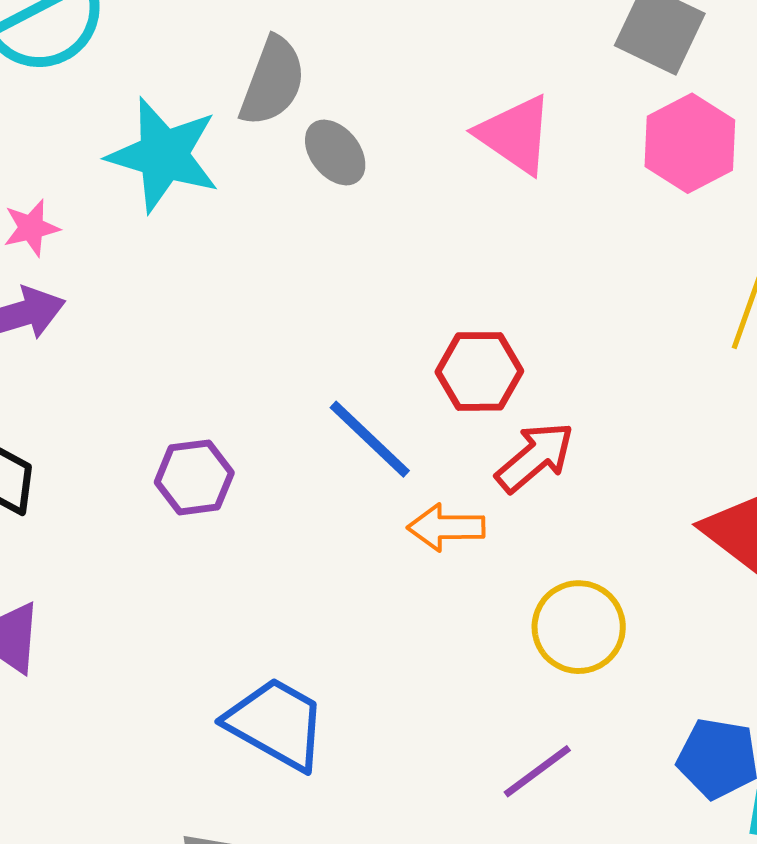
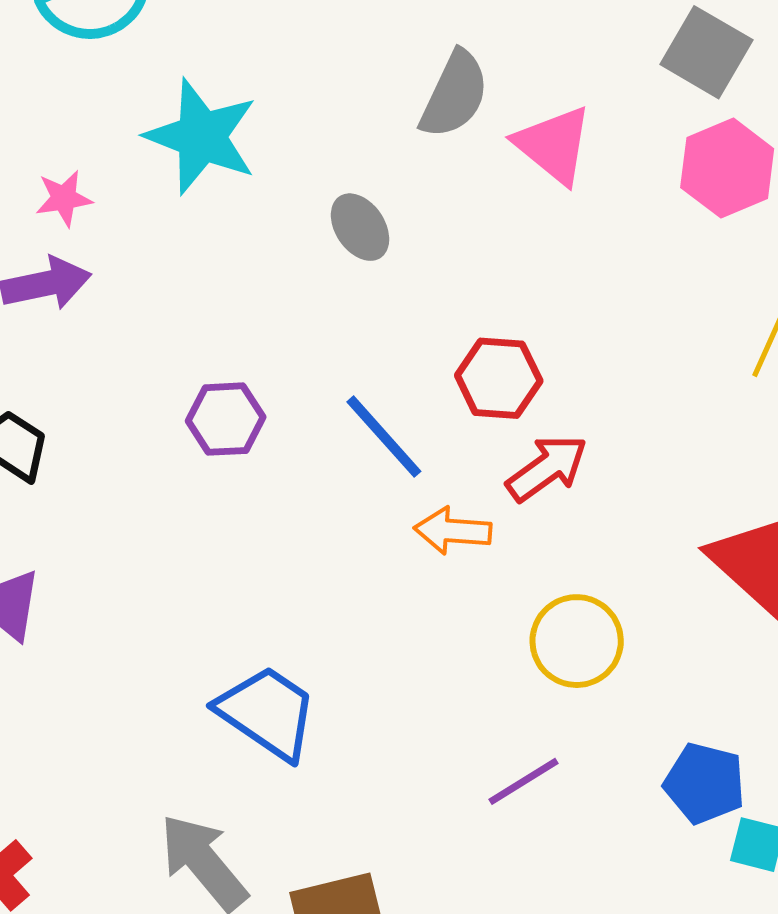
gray semicircle: (273, 81) -> (454, 94), moved
gray ellipse: (335, 152) -> (360, 227), moved
purple hexagon: (194, 477) -> (226, 419), moved

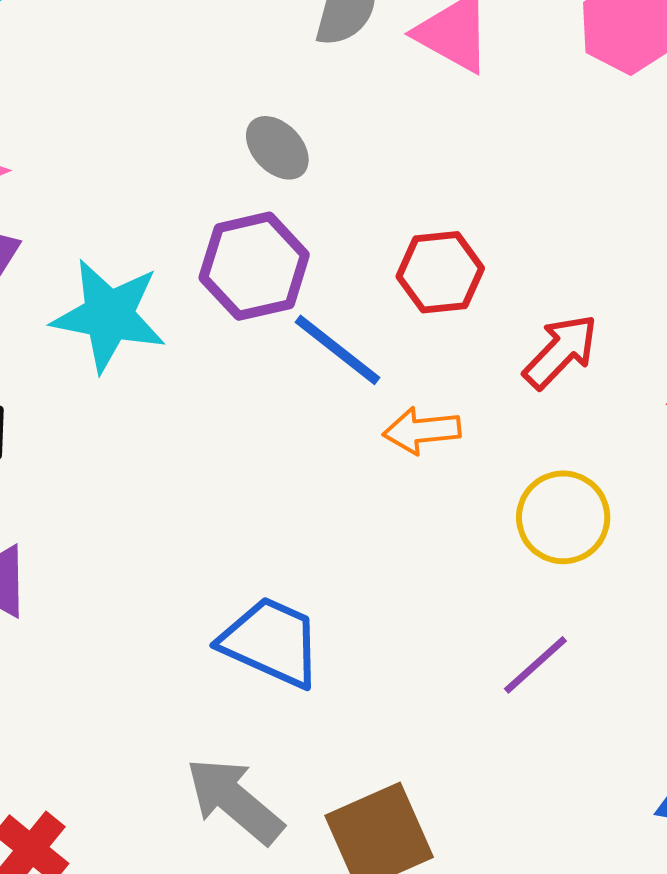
cyan star: (201, 137) -> (109, 315), moved
purple hexagon: (226, 419) -> (254, 266), moved, size x1.4
red arrow: (547, 468) -> (561, 351), moved

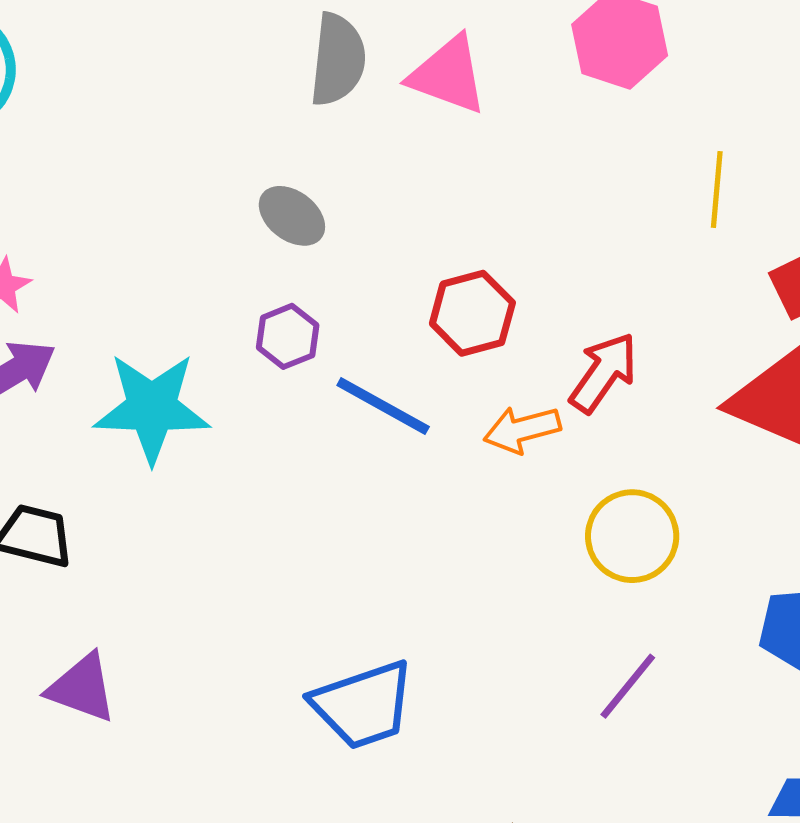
purple hexagon: (254, 266) -> (288, 336), size x0.6
orange arrow: (422, 431) -> (522, 429), moved
blue trapezoid: (271, 642) -> (363, 705), turned 146

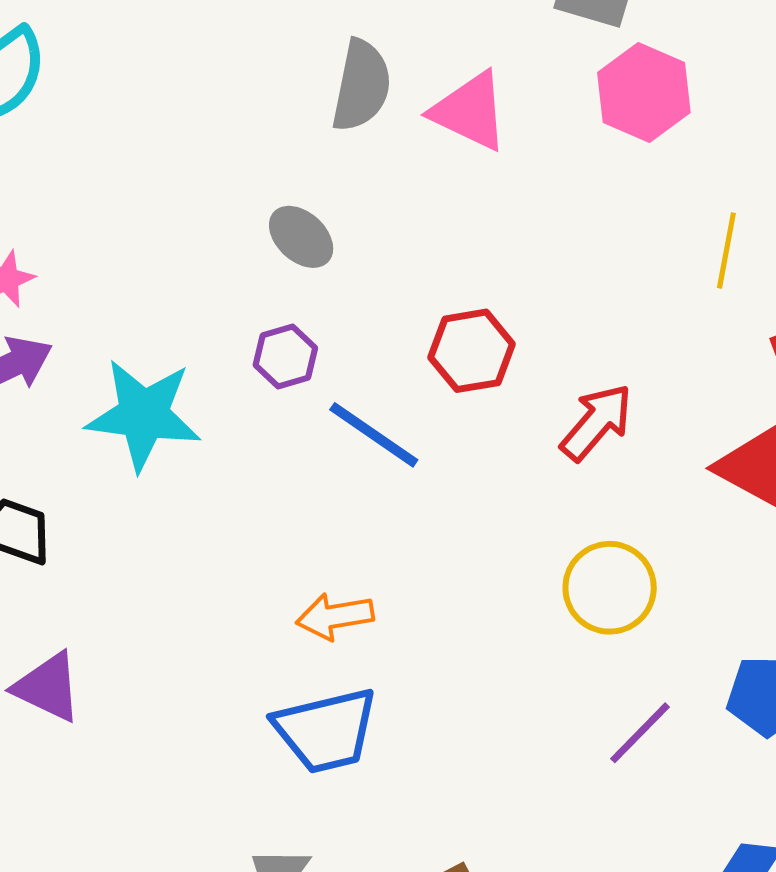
orange arrow: (522, 429) -> (335, 616), moved
purple line: (628, 686) -> (640, 733), moved

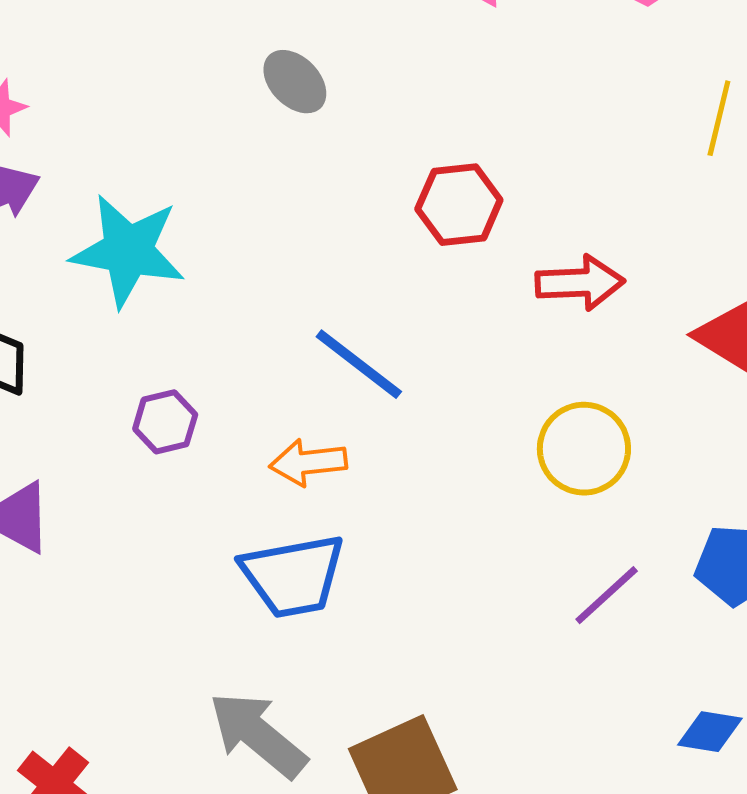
purple hexagon: (285, 356) -> (165, 422), moved
red arrow: (597, 422) -> (580, 283), turned 44
blue line: (374, 435) -> (359, 364), moved

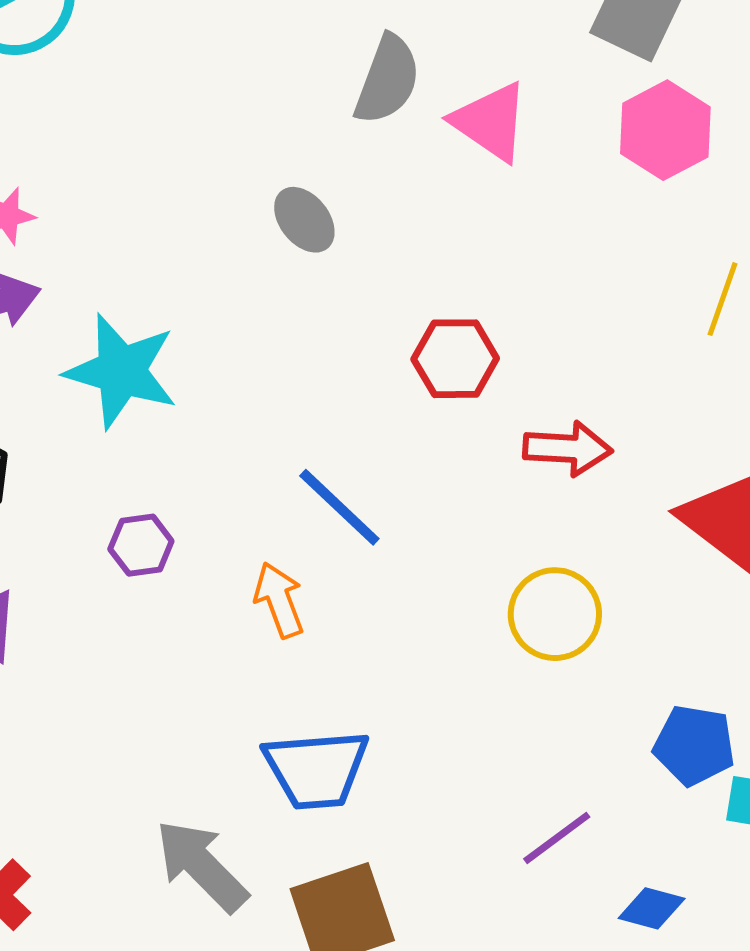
orange arrow: (308, 462) -> (279, 600), turned 70
blue trapezoid: (293, 576) -> (316, 769), moved
purple line: (607, 595) -> (557, 838), moved

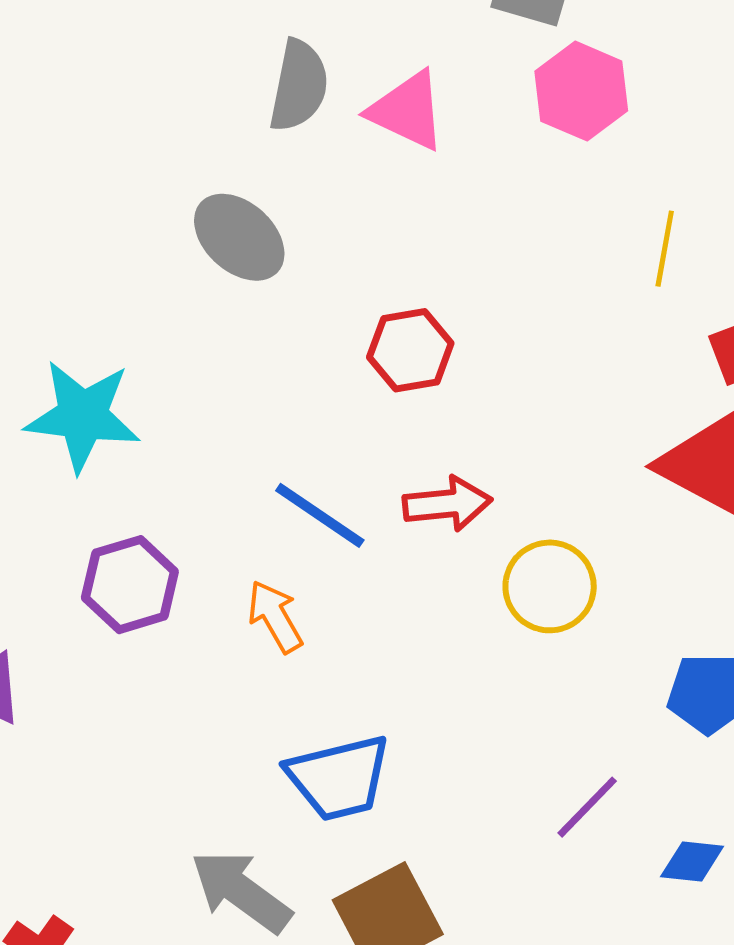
gray ellipse: (304, 220) -> (239, 237), size x1.4
red arrow: (568, 449) -> (447, 504), moved
purple hexagon: (141, 545) -> (130, 585), size x1.5

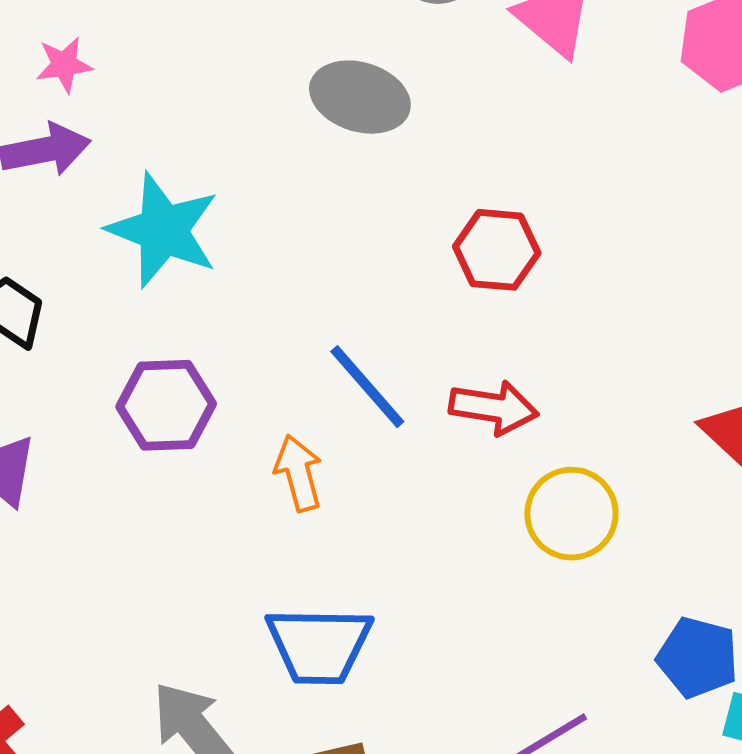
gray ellipse: (239, 237) -> (360, 97), turned -40

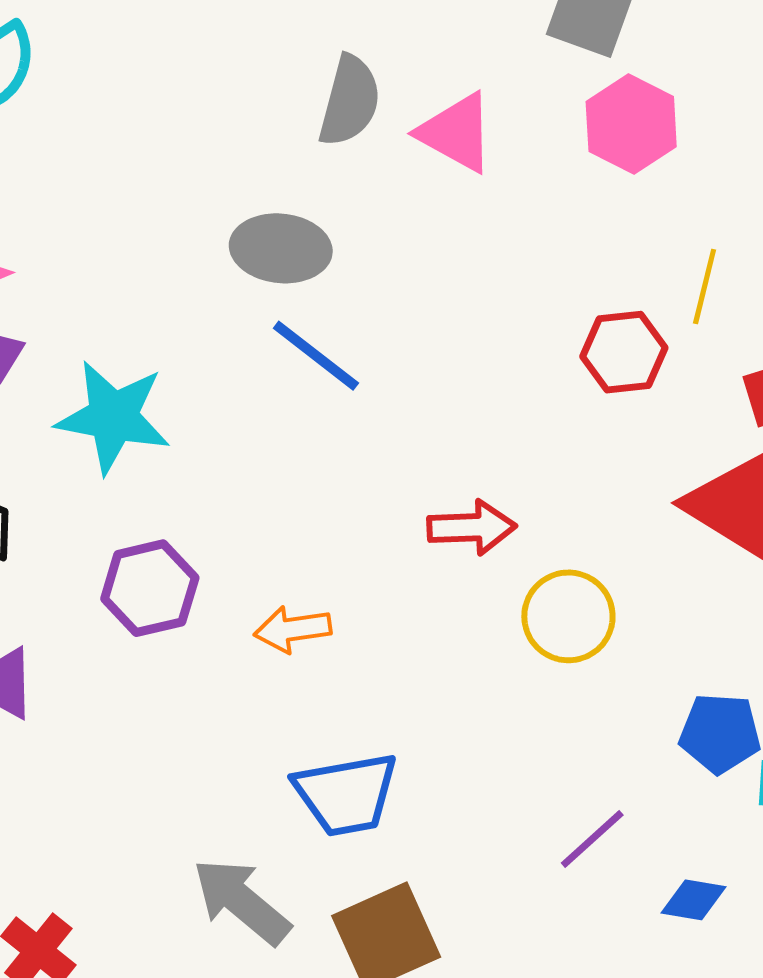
red hexagon: (497, 250) -> (624, 352), moved
blue line: (367, 387) -> (316, 356), moved
orange arrow: (298, 473) -> (293, 629), turned -72

